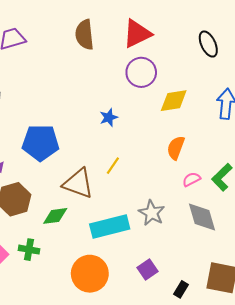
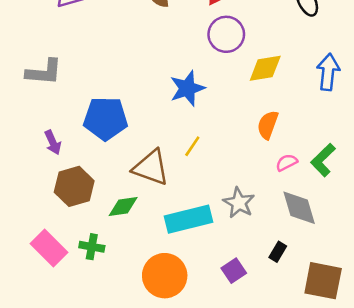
blue star: (109, 117) -> (187, 88), size x1.6
black rectangle: (181, 289) -> (278, 252), moved

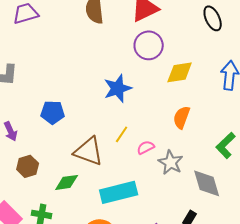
blue pentagon: (106, 119) -> (53, 112), size x0.7
pink semicircle: (287, 163) -> (146, 147), moved
brown hexagon: (74, 186) -> (28, 166), size x0.7
gray star: (239, 203) -> (171, 162), moved

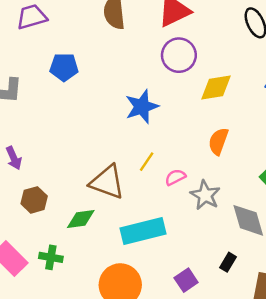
blue pentagon: (53, 112) -> (64, 67), moved

